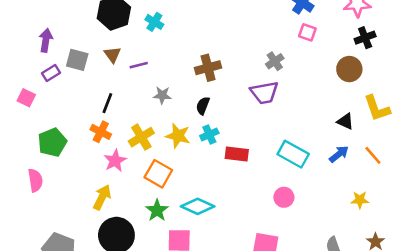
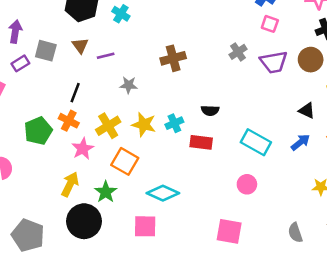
purple trapezoid: (264, 93) -> (274, 62), moved
black semicircle: (203, 106) -> (210, 110), moved, turned -108
green pentagon: (52, 142) -> (38, 131), moved
green star: (157, 210) -> (106, 192), moved

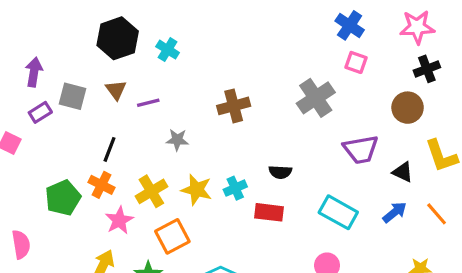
gray cross: (238, 52) -> (316, 98), size x1.6
purple trapezoid: (274, 62) -> (361, 149), moved
orange square: (125, 161) -> (172, 236), turned 32

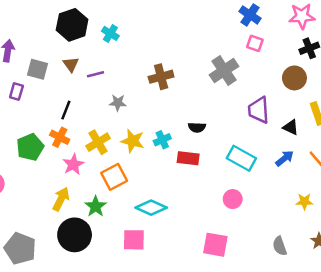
purple rectangle: (40, 112) -> (16, 92), moved, turned -42
purple trapezoid: (361, 149) -> (259, 110), turned 96

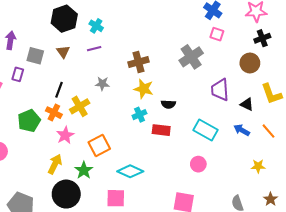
purple line: (96, 74) -> (94, 49), moved
yellow star: (133, 141) -> (144, 89), moved
yellow cross: (98, 142) -> (80, 106), moved
blue arrow: (285, 158) -> (242, 130), turned -112

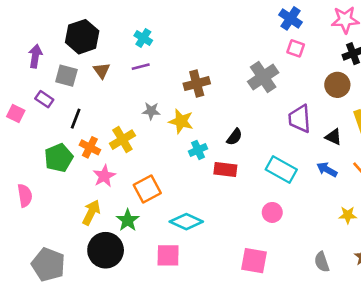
black hexagon: (64, 19) -> (82, 37), moved
purple rectangle: (18, 74) -> (44, 99), turned -72
yellow star: (144, 89) -> (181, 121), moved
black line: (59, 90) -> (76, 119), moved
black semicircle: (168, 104) -> (234, 137), turned -56

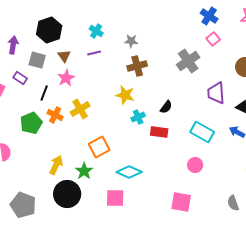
pink square: (296, 48) -> (213, 39), turned 32
gray star: (151, 111) -> (131, 41), moved
pink star: (104, 176) -> (66, 78), moved

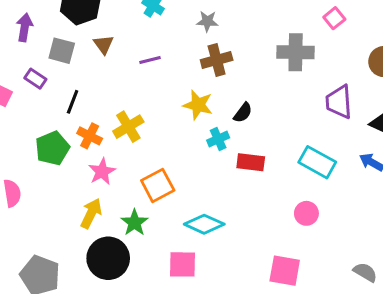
purple line: (94, 53) -> (150, 60), moved
gray cross: (188, 61) -> (296, 52), turned 35
pink star: (66, 78) -> (102, 172), moved
black semicircle: (166, 107) -> (243, 113), moved
gray semicircle: (233, 203) -> (365, 272), turned 140

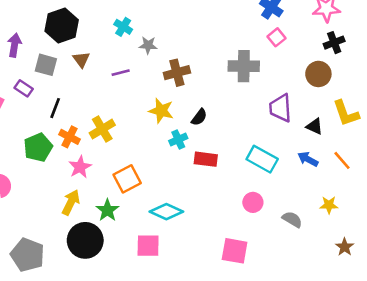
gray star: (207, 21) -> (148, 45), moved
gray semicircle: (365, 272) -> (292, 219), moved

